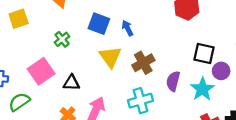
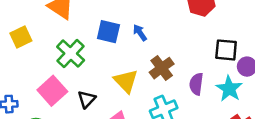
green cross: (62, 39) -> (71, 53), size x1.6
yellow triangle: (110, 57) -> (126, 81), moved
black triangle: (71, 83) -> (87, 99), turned -42

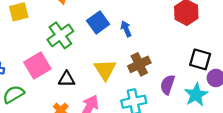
blue square: (108, 32) -> (98, 22), turned 30
black triangle: (87, 99) -> (67, 79), turned 36

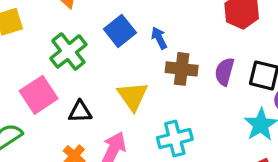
brown cross: (139, 64) -> (182, 69), moved, turned 35
purple semicircle: (167, 85) -> (224, 72), moved

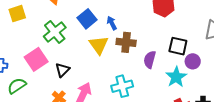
purple semicircle: (224, 72) -> (150, 60), moved
yellow triangle: (133, 96) -> (99, 45), moved
black triangle: (80, 112) -> (62, 70), turned -42

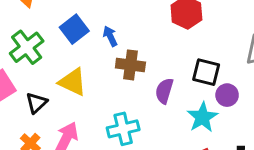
yellow triangle: (99, 45) -> (73, 82), moved, turned -30

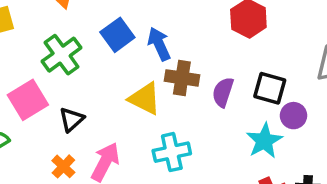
blue arrow: (110, 36) -> (159, 44), size x1.4
yellow triangle: (73, 82) -> (145, 99), moved
purple semicircle: (164, 91) -> (223, 92), moved

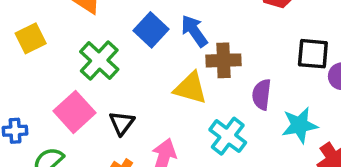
purple semicircle: (223, 92) -> (262, 95), moved
cyan star: (264, 141) -> (300, 125), moved, turned 30
cyan cross: (172, 152) -> (228, 136), turned -30

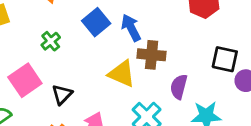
green cross: (99, 60) -> (51, 41), size x0.6

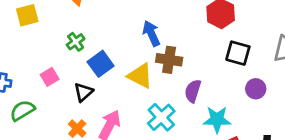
blue square: (96, 22) -> (101, 64), moved
black square: (225, 59) -> (238, 53), moved
pink square: (25, 80) -> (50, 77), size x0.6

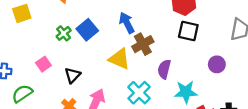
black square: (238, 53) -> (188, 31), moved
brown cross: (169, 60) -> (143, 44), turned -35
blue square: (101, 64) -> (87, 30), moved

